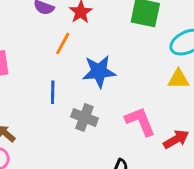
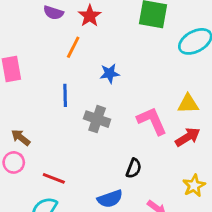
blue star: (99, 72) -> (110, 73), size x0.6
yellow triangle: (178, 79) -> (188, 104), moved

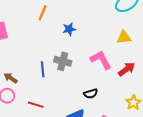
blue line: (65, 95) -> (43, 69), moved
yellow triangle: (188, 104) -> (124, 37), moved
black semicircle: (134, 168) -> (91, 94), turned 56

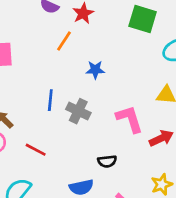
blue line: (43, 69) -> (50, 100), moved
red line: (36, 105) -> (36, 150), moved

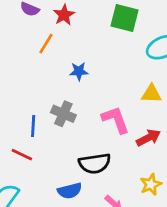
blue line: (50, 100) -> (33, 126), moved
black semicircle: (107, 161) -> (95, 163), size x1.6

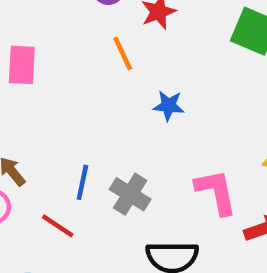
orange line: (46, 44) -> (123, 54), turned -65
gray cross: (63, 114) -> (130, 194), moved

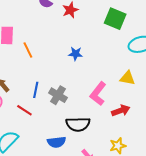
orange line: (123, 54) -> (28, 50), moved
pink L-shape: (216, 192) -> (98, 94), turned -130

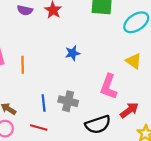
orange line: (28, 50) -> (23, 65), turned 42
yellow triangle: (128, 78) -> (134, 61), turned 42
red arrow: (121, 111) -> (129, 110), moved

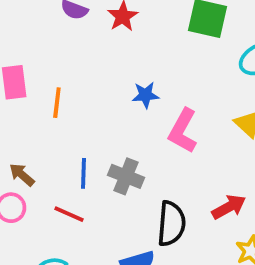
pink L-shape: (109, 87) -> (183, 131), moved
black semicircle: (98, 124) -> (171, 224), turned -75

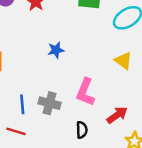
pink L-shape: (183, 131) -> (85, 92), moved
black semicircle: (171, 224) -> (82, 130), size x0.6

